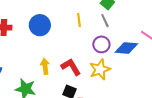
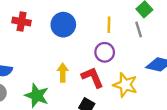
purple circle: (101, 44) -> (105, 52), moved
yellow star: (100, 69) -> (125, 85), turned 30

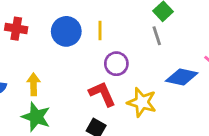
yellow line: (109, 25) -> (100, 31), moved
yellow arrow: (63, 73) -> (34, 84), moved

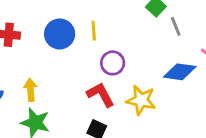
gray line: (157, 36) -> (176, 26), moved

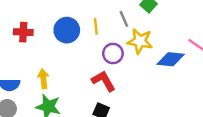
gray line: (176, 26) -> (124, 19), moved
yellow star: (141, 100) -> (140, 41), moved

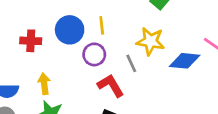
gray line: (124, 19) -> (131, 63), moved
red cross: (23, 32) -> (31, 41), moved
purple circle: (113, 54) -> (94, 54), moved

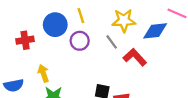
red L-shape: (111, 85) -> (135, 57), moved

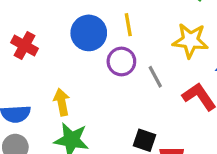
red cross: (25, 40) -> (24, 45), moved, turned 30
gray line: (112, 42) -> (155, 77), moved

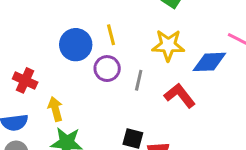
red cross: (24, 45) -> (25, 80), moved
gray line: (155, 77) -> (139, 80), turned 45

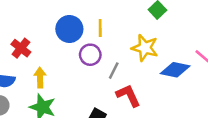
red L-shape: (180, 95) -> (128, 95), moved

